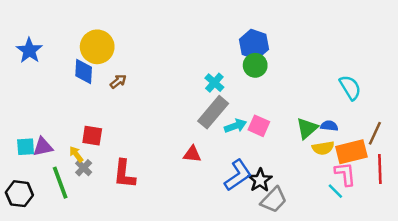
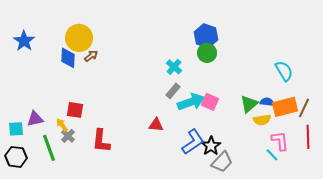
brown arrow: (118, 81) -> (91, 56), moved
gray rectangle: (213, 112) -> (173, 91), size x0.6
cyan arrow: (235, 126) -> (191, 102), size x1.5
cyan square: (26, 147) -> (16, 129), moved
orange rectangle: (351, 152) -> (285, 107), moved

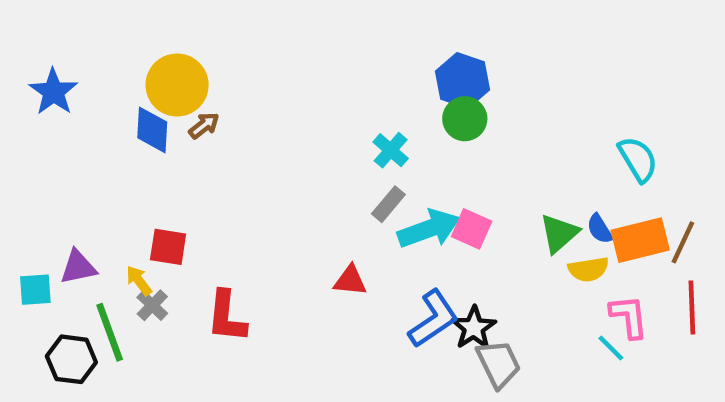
blue semicircle: (267, 102) -> (600, 229), turned -128
black hexagon: (16, 157) -> (71, 359), moved
gray trapezoid: (222, 162) -> (499, 364), turned -70

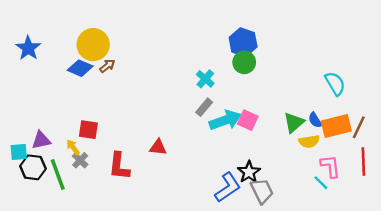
blue diamond: (152, 130) -> (80, 68), turned -70
red triangle: (350, 281) -> (158, 147), moved
blue L-shape: (433, 319) -> (228, 187), moved
black hexagon: (71, 359) -> (33, 167), moved

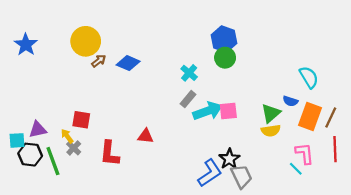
blue diamond: (80, 68) -> (128, 63), moved
pink square: (248, 120) -> (228, 111), turned -30
blue semicircle: (315, 120) -> (290, 101), moved, turned -40
orange rectangle: (336, 126) -> (310, 116), turned -56
yellow semicircle: (309, 141) -> (271, 131), moved

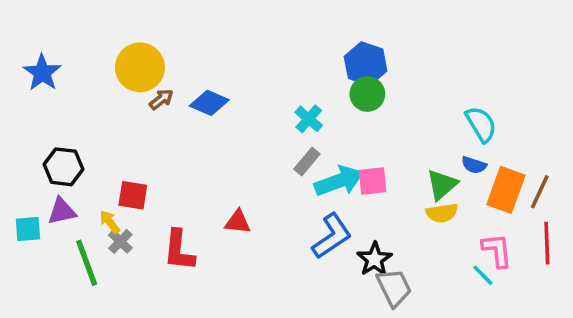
cyan semicircle: (309, 77) -> (481, 124), moved
black hexagon: (30, 155) -> (64, 167), moved
blue L-shape: (210, 173) -> (332, 236), moved

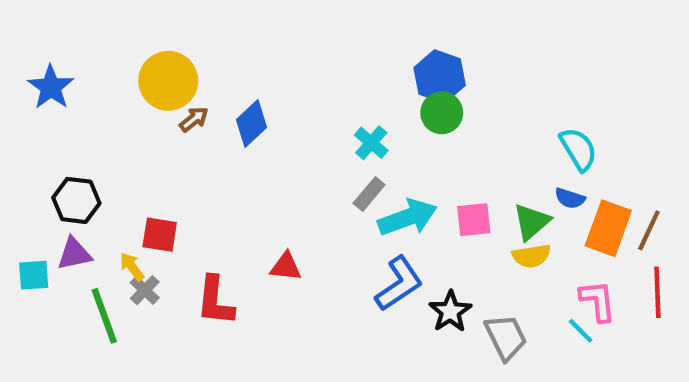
blue diamond: (209, 103) -> (252, 123), turned -66
pink square: (373, 181) -> (474, 220), moved
gray trapezoid: (394, 288) -> (506, 337), moved

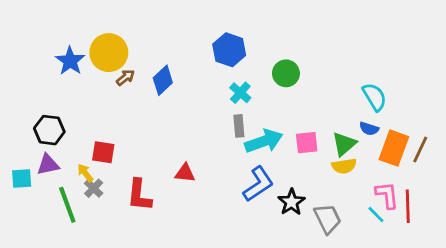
blue hexagon: (440, 76) -> (229, 50), moved
blue star: (51, 87) -> (70, 61), moved
gray rectangle: (369, 194) -> (239, 126), turned -45
red line: (657, 292) -> (408, 206), moved

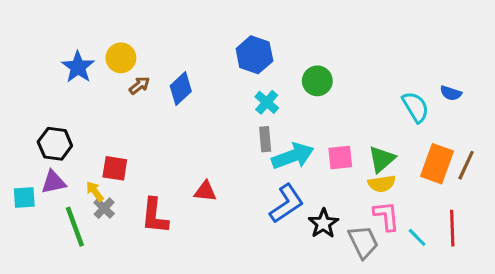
yellow circle: (109, 53) -> (121, 58), size x0.7
blue semicircle: (369, 129) -> (451, 93), moved
pink L-shape: (387, 195) -> (386, 216), moved

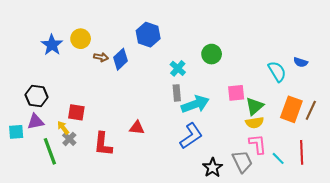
blue hexagon: (254, 55) -> (148, 35), moved
brown arrow: (139, 85) -> (101, 57), moved, turned 48
pink square: (340, 158) -> (236, 93), moved
black star: (323, 224) -> (213, 168), moved

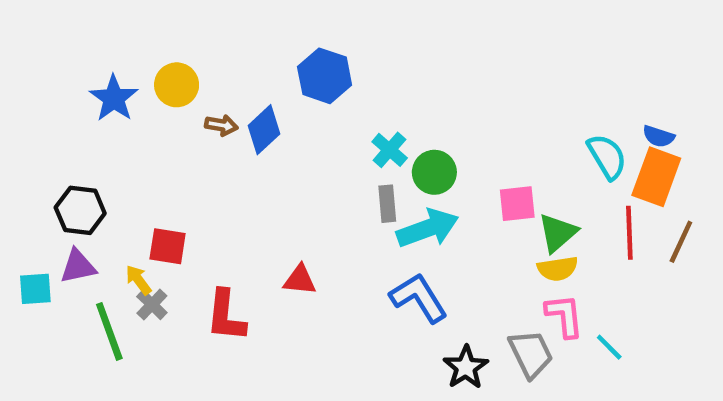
green circle: (212, 54) -> (434, 172), moved
orange rectangle: (291, 109) -> (656, 177), moved
blue L-shape: (191, 136) -> (419, 298), turned -88
red line: (302, 152) -> (629, 233), moved

